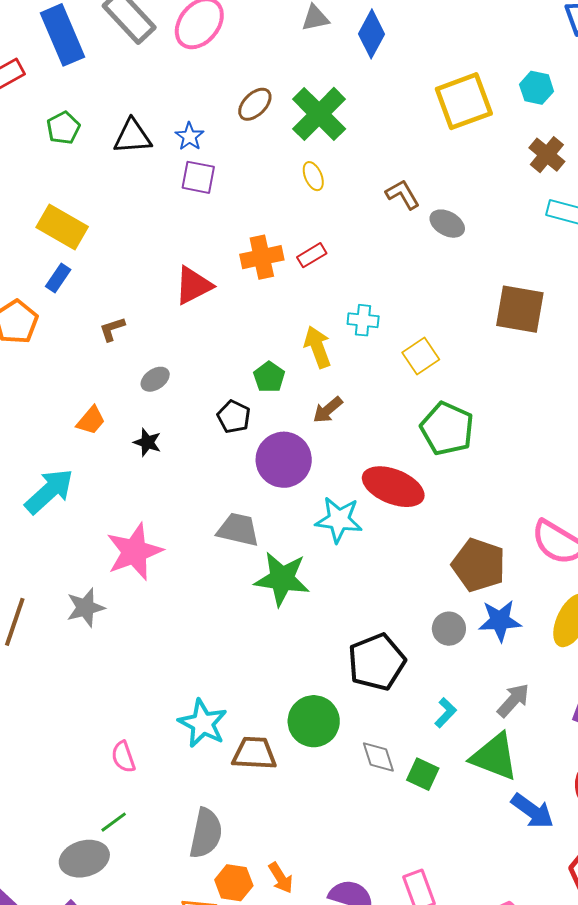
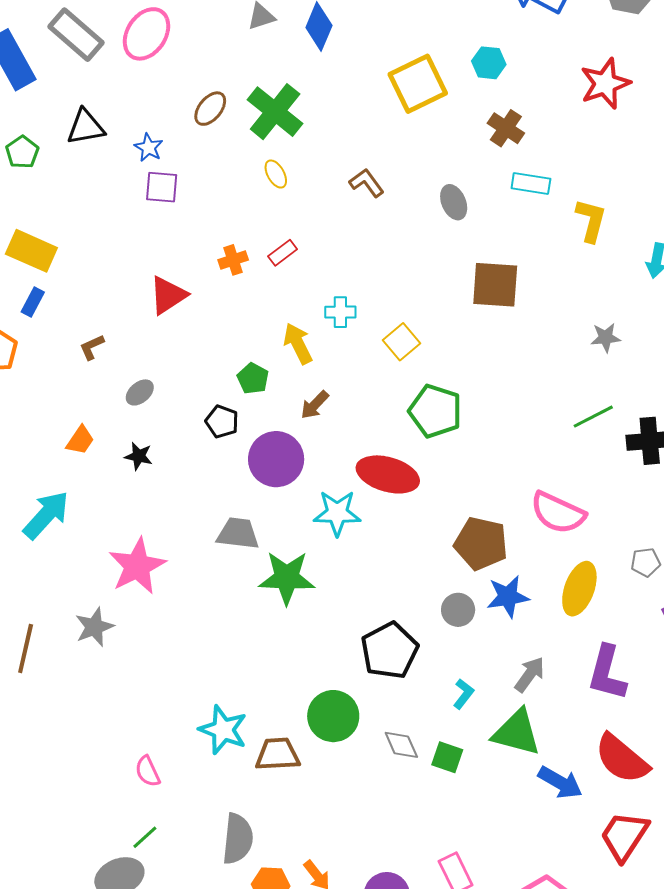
black triangle: (132, 137) -> (86, 127), moved
gray ellipse: (447, 224) -> (454, 202), moved, turned 44
orange cross: (262, 257) -> (233, 260), size x0.7

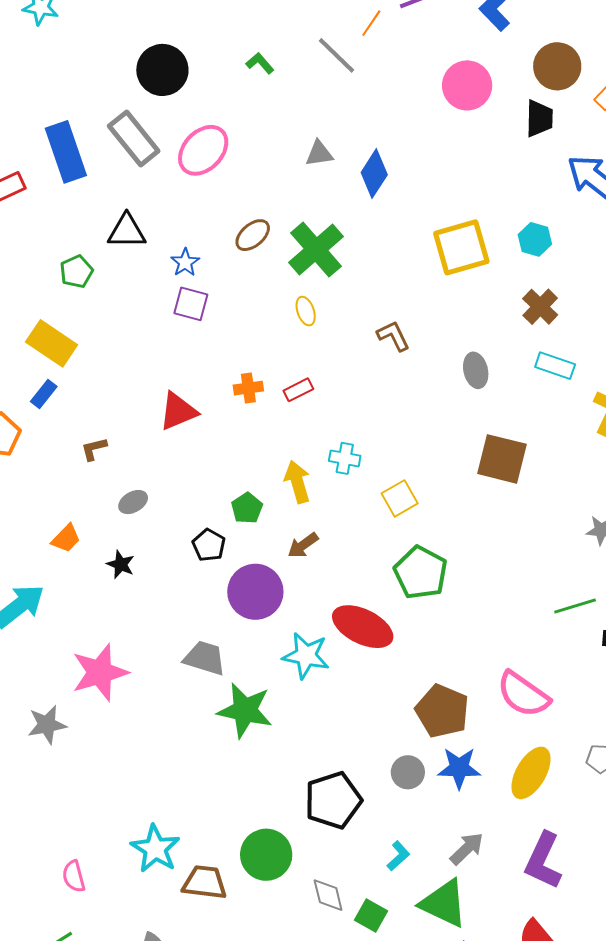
green pentagon: (22, 152) -> (76, 272), moved

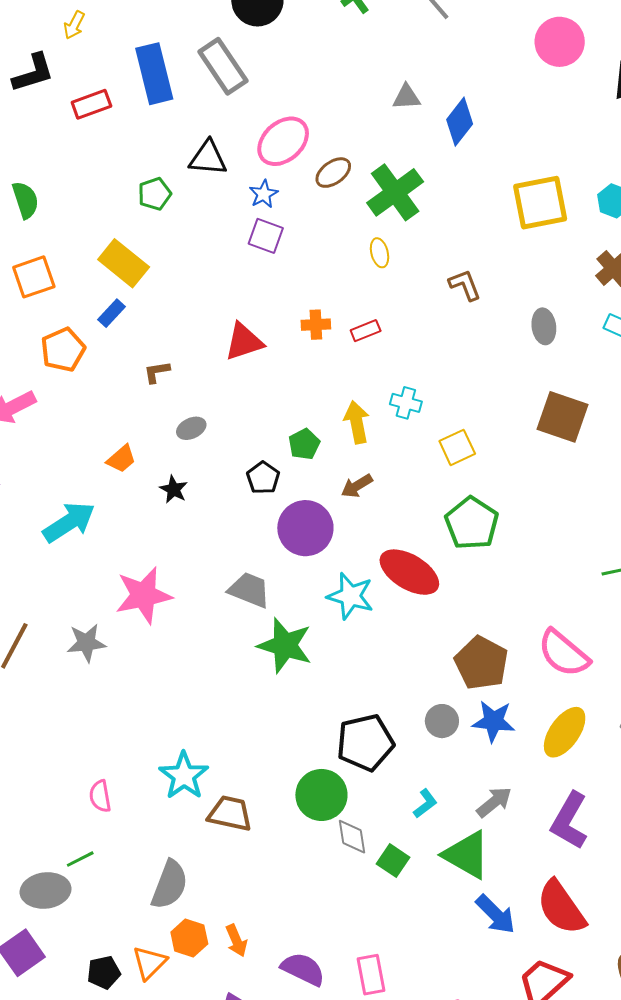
pink ellipse: (203, 150) -> (283, 141), moved
green circle: (266, 855) -> (321, 795), moved

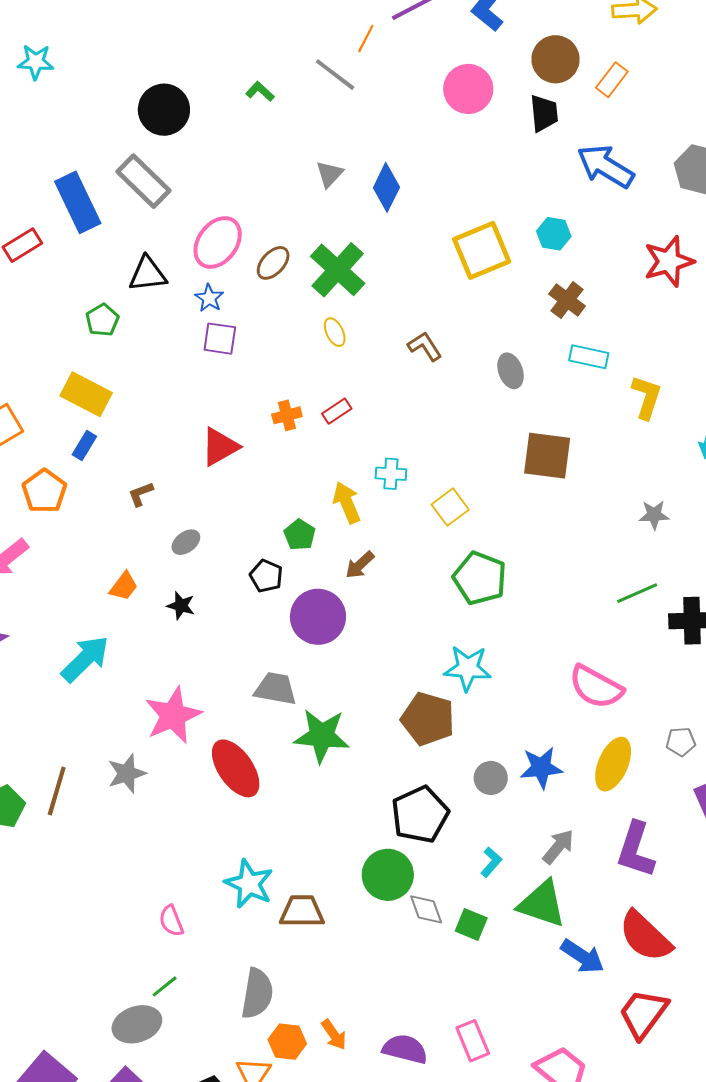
gray triangle: (406, 97) -> (329, 174), turned -32
red ellipse: (409, 572) -> (236, 768), moved, turned 36
cyan star: (350, 596) -> (468, 668), moved
brown pentagon: (481, 663) -> (428, 719), moved

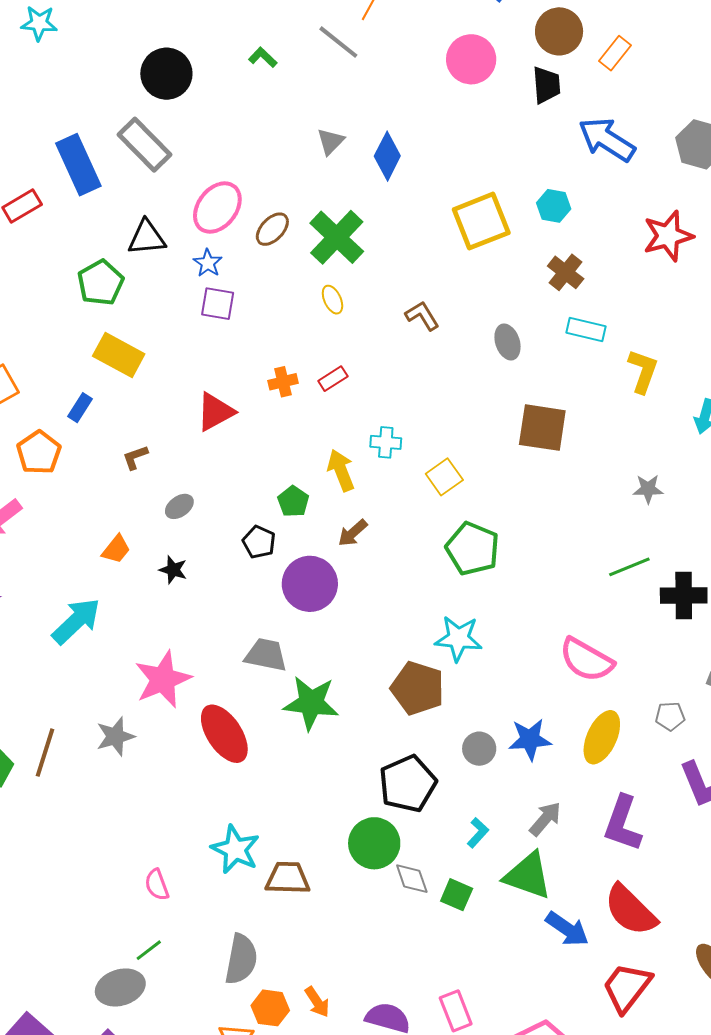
green pentagon: (102, 320) -> (101, 283), size x1.4
yellow rectangle: (86, 394) -> (119, 355), moved

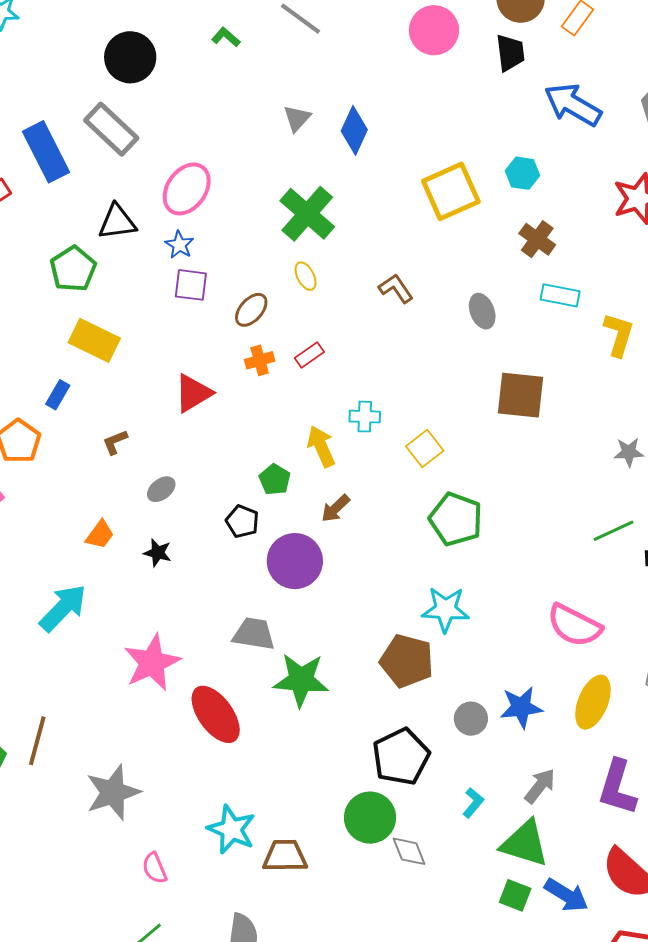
brown ellipse: (272, 229) -> (251, 310), moved
gray star: (115, 736) -> (113, 792), moved, size x1.4
green square: (457, 895) -> (515, 895), moved

